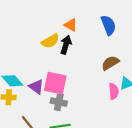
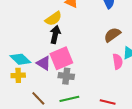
black arrow: (66, 45) -> (55, 35), moved
pink square: (55, 83) -> (61, 58), turned -30

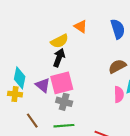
cyan diamond: (20, 59) -> (20, 78), turned 50

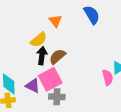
orange triangle: (81, 26) -> (56, 21), turned 32
brown semicircle: (117, 66) -> (57, 57), moved

